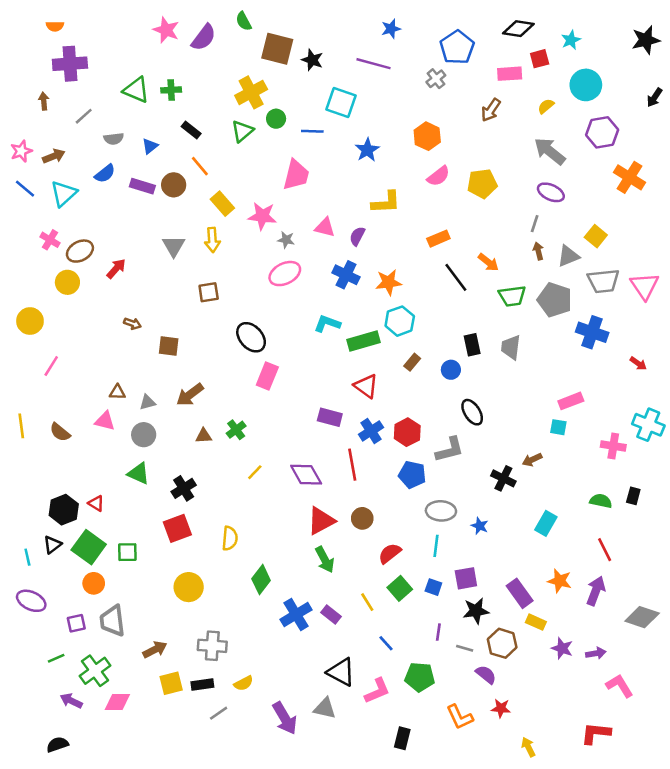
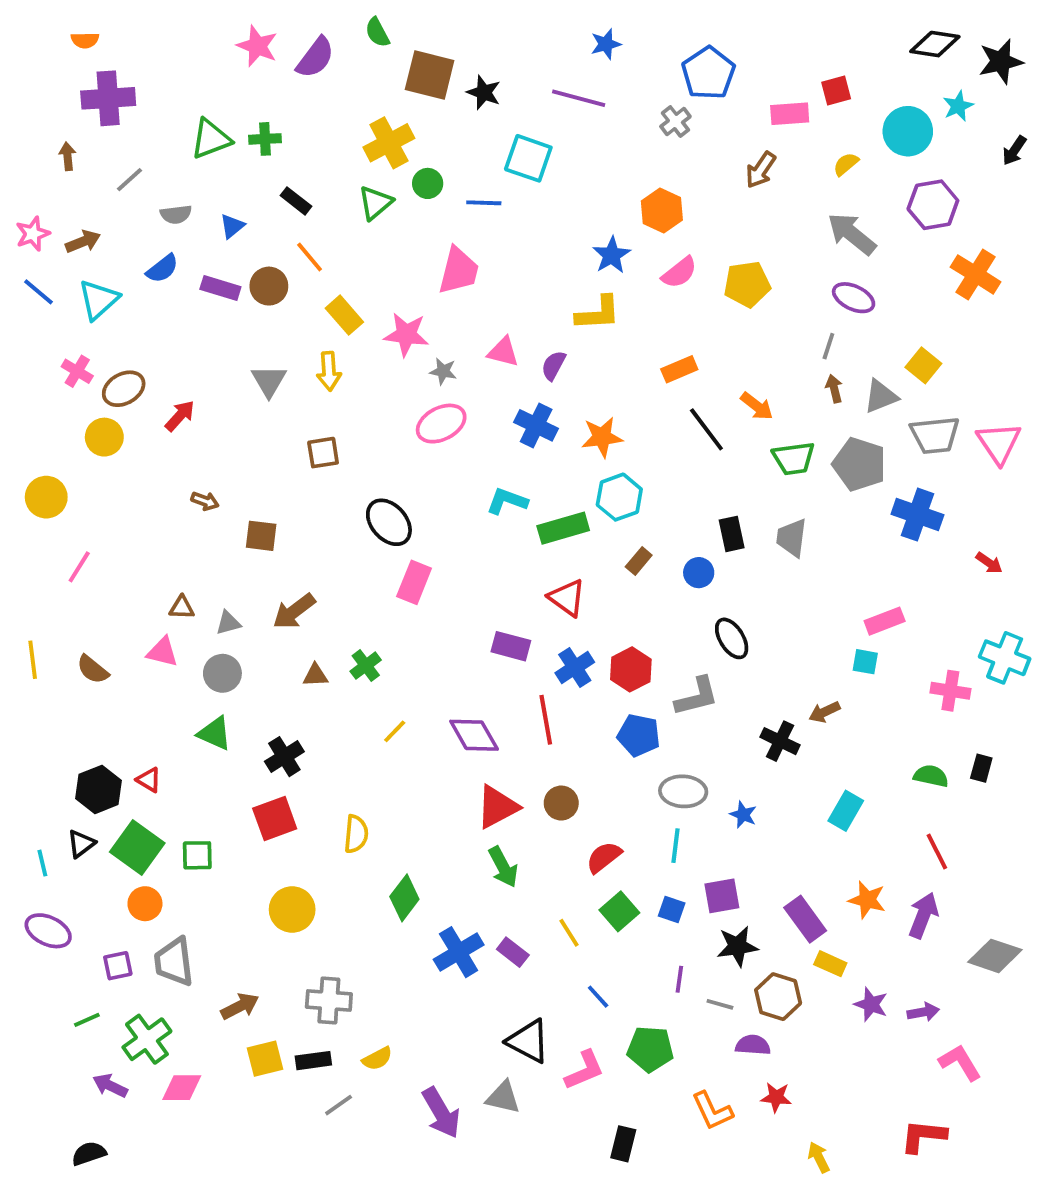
black diamond: (518, 29) -> (935, 44), moved
cyan star: (571, 40) -> (958, 106), moved
green triangle: (136, 90) -> (211, 139), turned -44
blue star: (367, 150) -> (612, 255), moved
purple semicircle: (486, 675) -> (753, 1045), turned -35

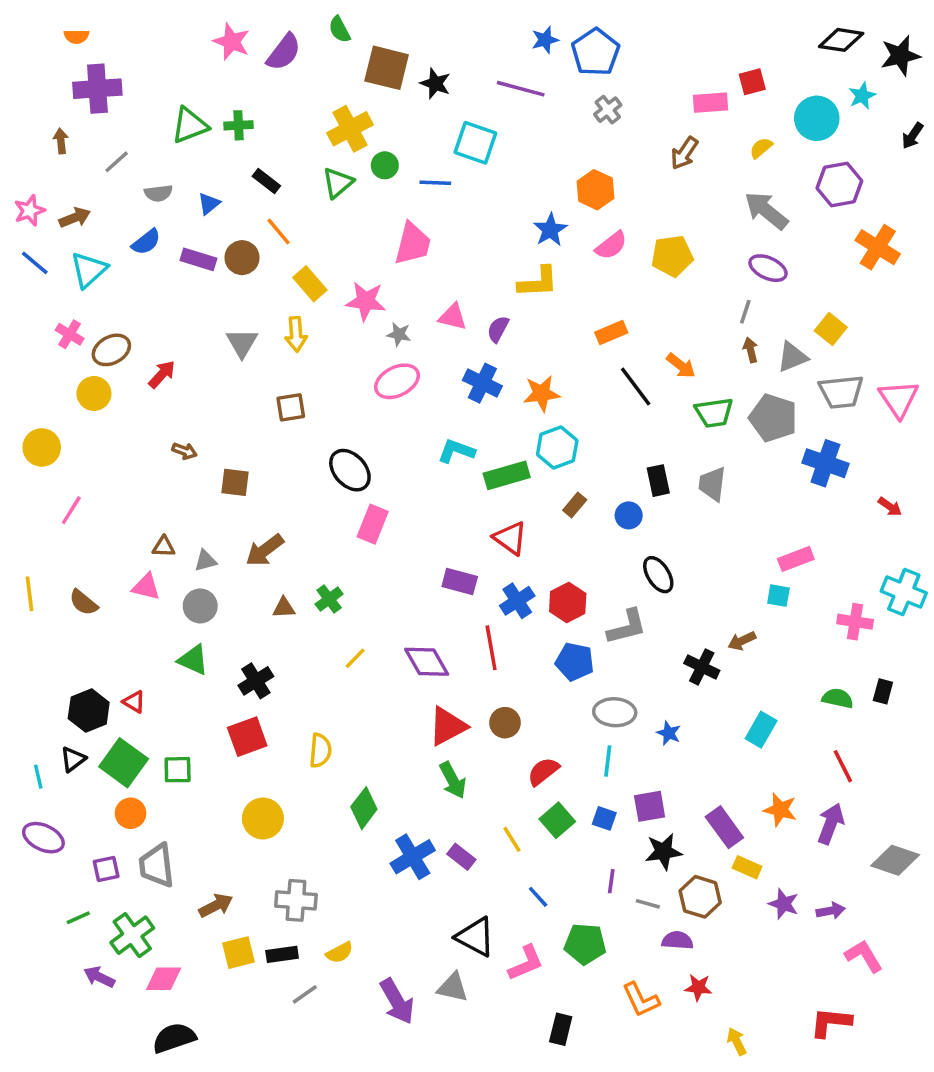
blue pentagon: (708, 73) -> (596, 52), moved
black semicircle: (89, 1153) -> (174, 1038), moved, size x1.4

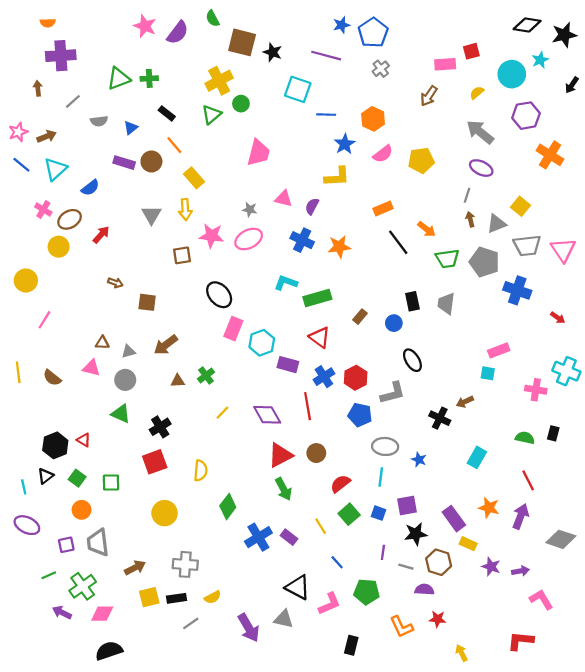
blue line: (435, 183) -> (326, 115), moved
blue semicircle: (146, 242) -> (90, 188), moved
pink star: (366, 301) -> (211, 236), moved
cyan hexagon: (557, 447) -> (262, 343), moved
green square: (124, 763) -> (77, 478), size x0.6

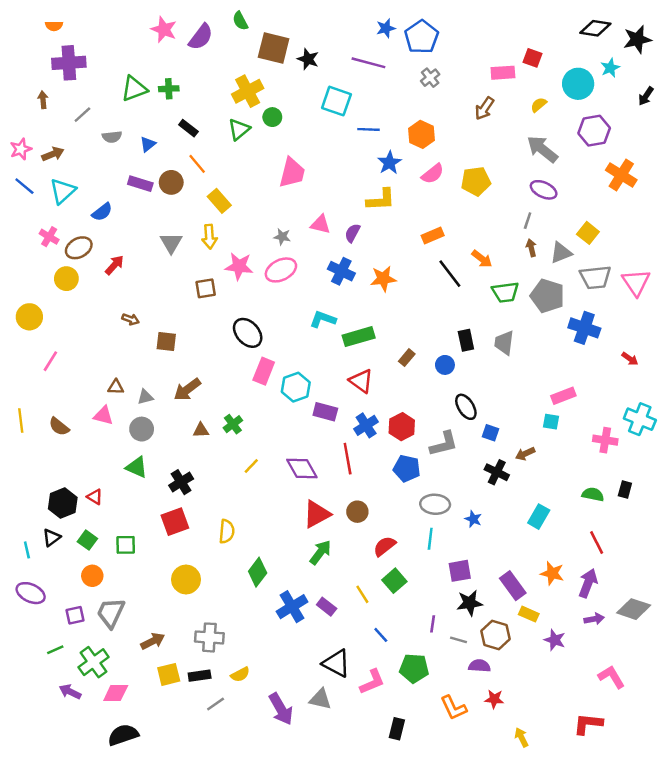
red square: (471, 51) -> (532, 58), turned 35
green arrow: (284, 489) -> (320, 552), turned -115
blue square: (379, 513) -> (491, 433), moved
gray trapezoid: (98, 543) -> (111, 613), turned 32
purple arrow: (521, 571) -> (594, 619), moved

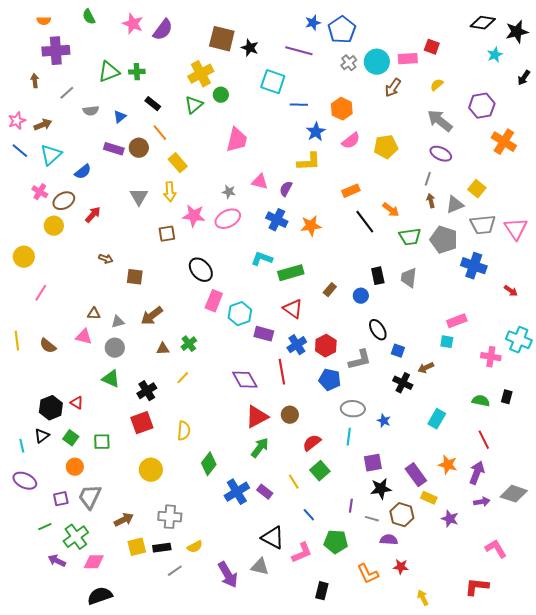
green semicircle: (240, 21) -> (89, 17), moved
cyan circle: (578, 84) -> (377, 62), moved
yellow line: (251, 466) -> (183, 378), moved

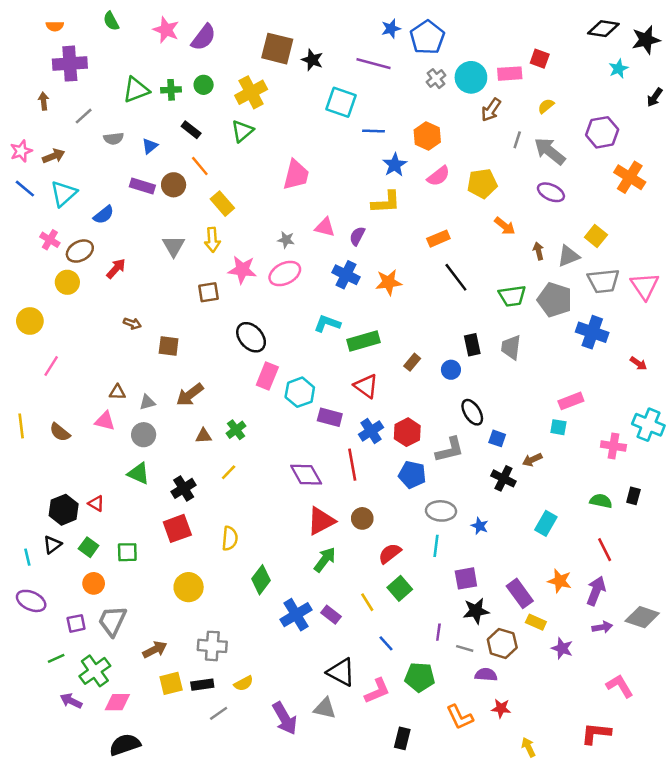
green circle: (221, 95) -> (204, 85), moved
gray line: (428, 179) -> (517, 140), moved
orange arrow: (391, 210) -> (505, 226), moved

